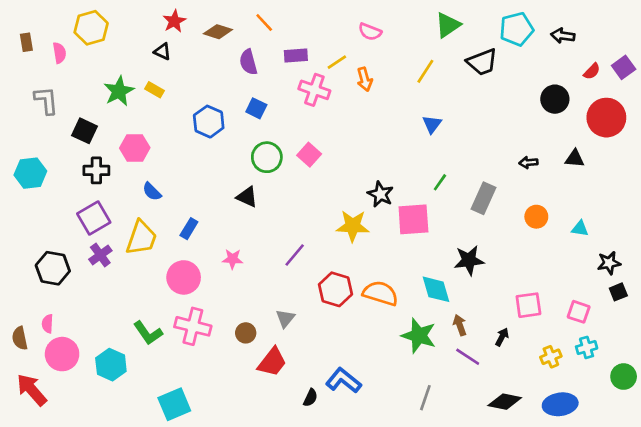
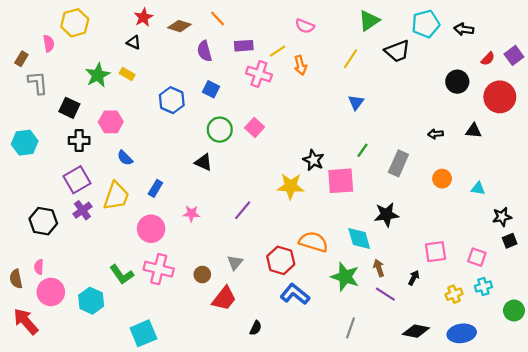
brown rectangle: (26, 42) -> (21, 59), moved, turned 40
red hexagon: (336, 289) -> (281, 260), moved
blue L-shape: (343, 380) -> (295, 294), moved

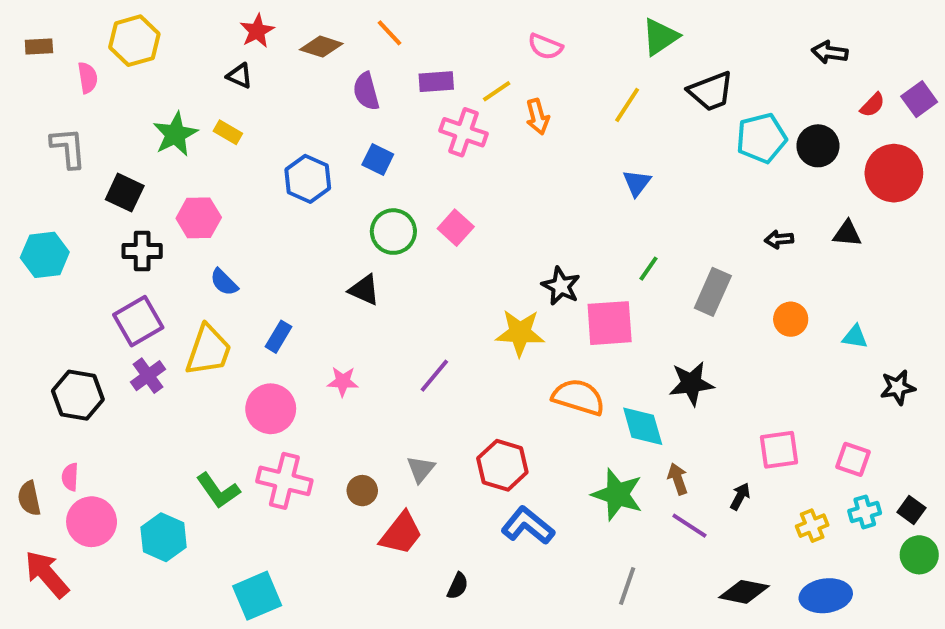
cyan pentagon: (426, 24) -> (761, 138), moved
brown rectangle: (21, 59) -> (39, 47), moved, turned 56
black square: (510, 241) -> (911, 510), moved, turned -32
orange semicircle: (313, 242) -> (578, 397), moved

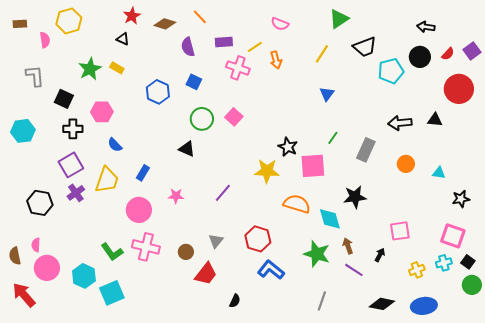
black circle: (818, 146) -> (420, 57), moved
black arrow: (779, 239) -> (400, 123), size x1.6
pink square: (853, 459) -> (453, 236), moved, size x1.4
cyan square: (257, 596) -> (112, 293), moved

